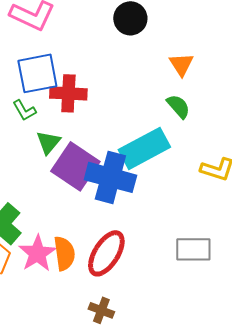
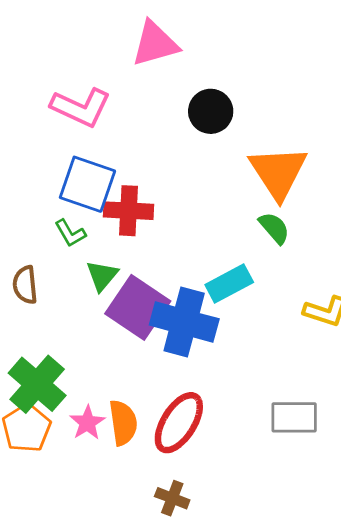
orange triangle: (181, 64) -> (278, 172), size x1.8
blue square: (37, 73) -> (87, 184), turned 30
cyan rectangle: (144, 148) -> (229, 284), size x0.7
pink star: (37, 253) -> (87, 423), size x0.7

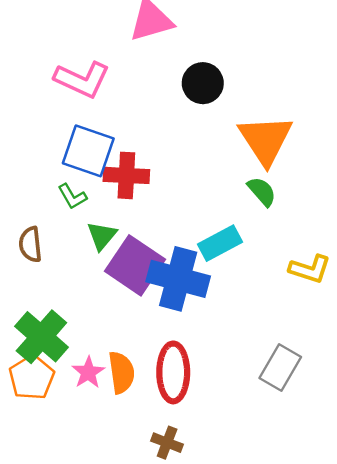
gray rectangle: (294, 417) -> (280, 368), turned -60
red ellipse: (179, 423) -> (173, 372), turned -32

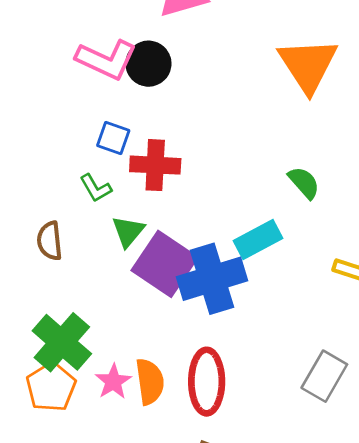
black circle: (203, 83) -> (148, 64), moved
orange triangle: (266, 140) -> (308, 65), moved
blue square: (88, 151) -> (113, 138), size x0.6
blue cross: (178, 279) -> (212, 279), turned -32

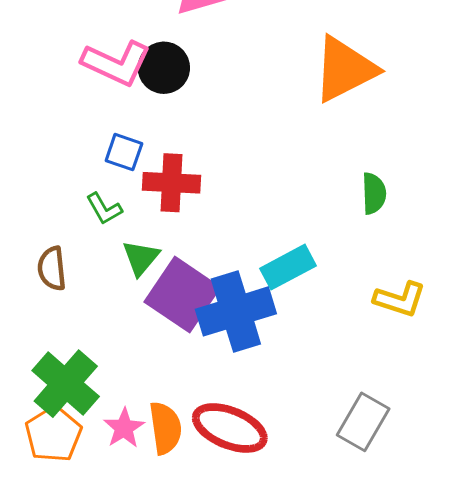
orange triangle: (308, 65) -> (345, 69), turned 36
green semicircle: (304, 183) -> (374, 193), moved, turned 39
red ellipse: (207, 382) -> (230, 428), turned -68

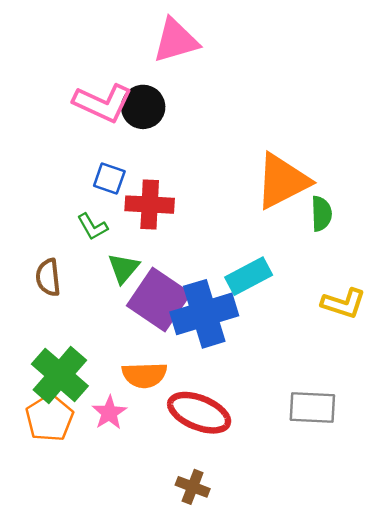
orange triangle: (345, 69) -> (282, 181), moved
gray rectangle: (363, 422) -> (312, 408), turned 63
orange semicircle: (165, 428) -> (144, 375), moved, turned 96

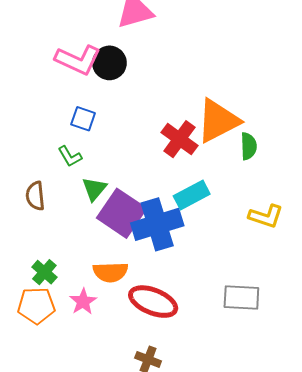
red cross: (150, 205) -> (180, 139), moved, turned 33
green cross: (60, 375) -> (44, 272), size x0.6
orange pentagon: (49, 418) -> (36, 306), turned 30

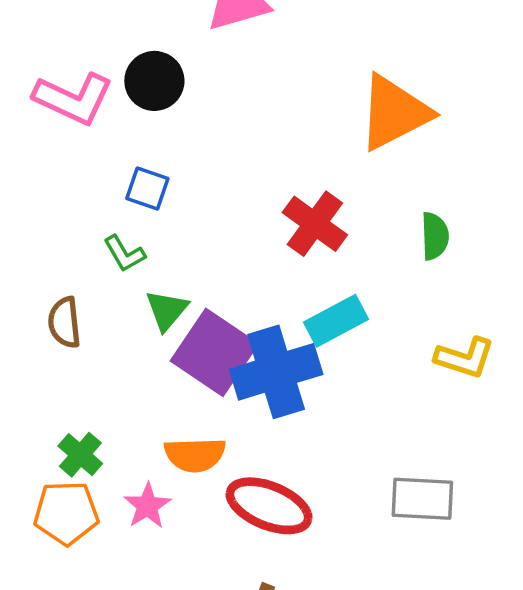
pink L-shape: (78, 60) -> (73, 99), moved
black circle: (109, 63) -> (154, 81), moved
orange triangle: (218, 121) -> (394, 113), moved

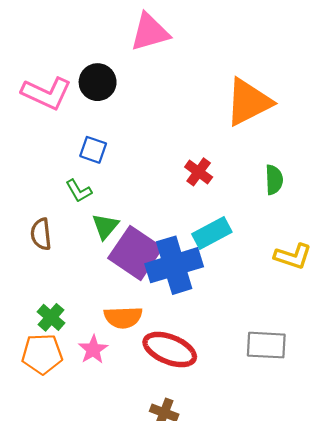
red cross: (315, 224) -> (199, 172), size x0.7

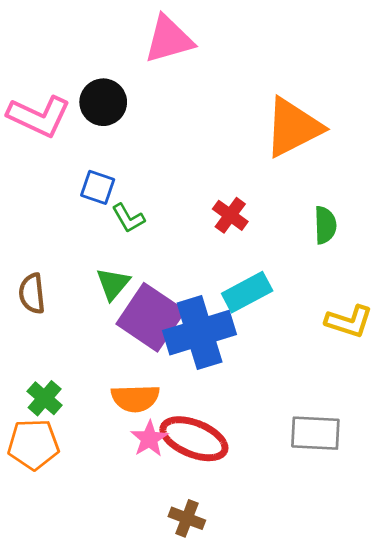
green L-shape: (79, 191) -> (128, 218), moved
pink star: (93, 350) -> (149, 439), moved

